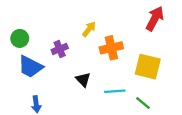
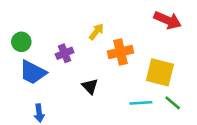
red arrow: (155, 18) -> (168, 20), turned 85
cyan line: (115, 91) -> (141, 103), moved
green line: (143, 103) -> (173, 103), moved

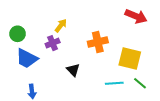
yellow arrow: (96, 32) -> (61, 26), moved

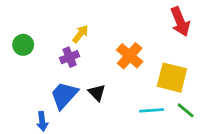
red arrow: (136, 16) -> (180, 22), turned 45
orange cross: (98, 42) -> (130, 56), turned -36
blue trapezoid: (27, 58) -> (64, 95), moved, turned 105

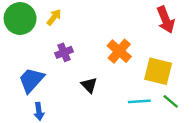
yellow arrow: (80, 34) -> (54, 17), moved
green circle: (23, 45) -> (20, 19), moved, size x1.6
blue trapezoid: (64, 95) -> (31, 80), moved

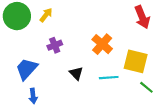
cyan line: (139, 101) -> (109, 78), moved

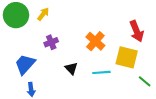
red arrow: (142, 17) -> (137, 31), moved
green line: (146, 87) -> (145, 81), moved

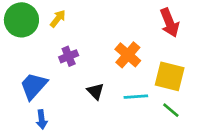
red arrow: (137, 31) -> (170, 23), moved
green line: (145, 81) -> (171, 110), moved

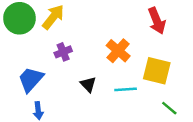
yellow arrow: (58, 19) -> (53, 17), size x1.5
green line: (171, 110) -> (169, 108), moved

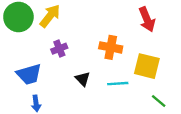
orange cross: (118, 51) -> (111, 47), turned -30
blue trapezoid: (31, 79) -> (29, 74), turned -148

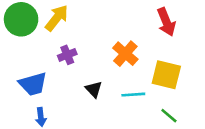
orange cross: (111, 47) -> (125, 54), turned 30
green line: (159, 101) -> (169, 116), moved

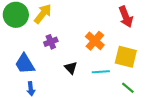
blue trapezoid: (33, 84) -> (25, 64), turned 75

